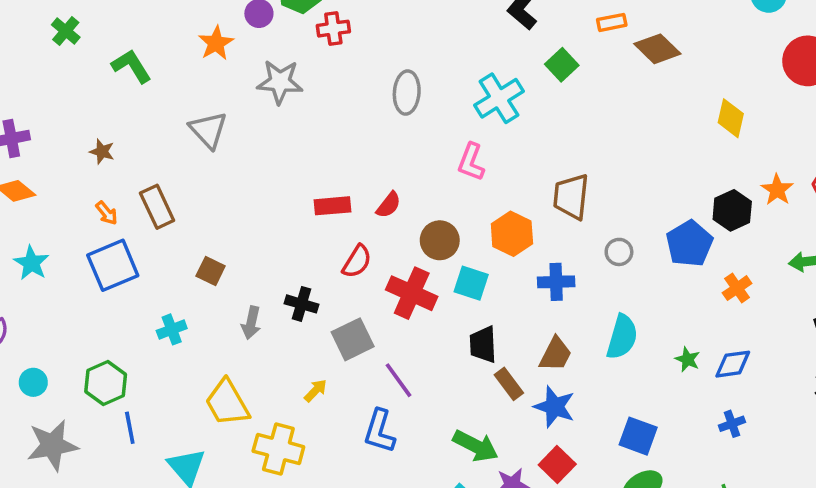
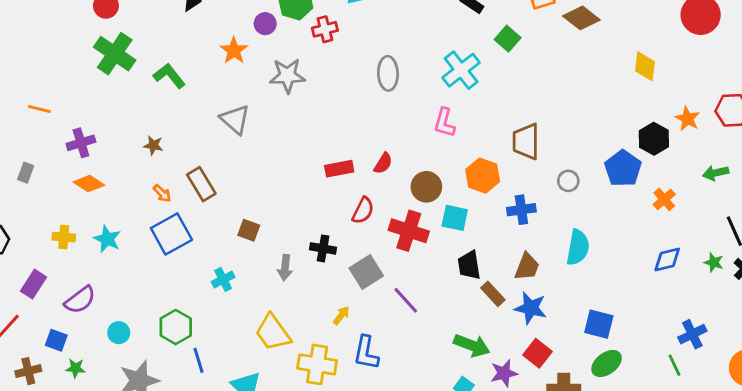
green cross: (66, 31) -> (115, 54), size x1.8
green star: (688, 359) -> (714, 262), moved
blue cross: (732, 424) -> (692, 334), moved, size x1.4
blue L-shape: (379, 431) -> (366, 353), moved

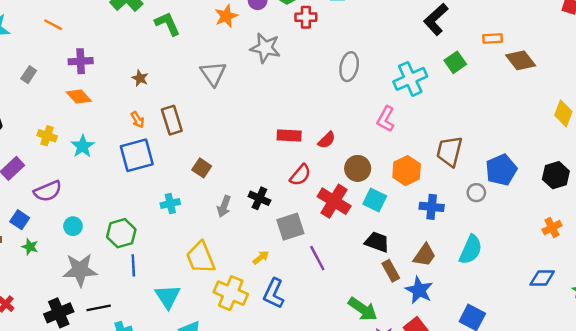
blue pentagon: (623, 168) -> (501, 170), moved
black trapezoid: (469, 265) -> (377, 242), turned 105

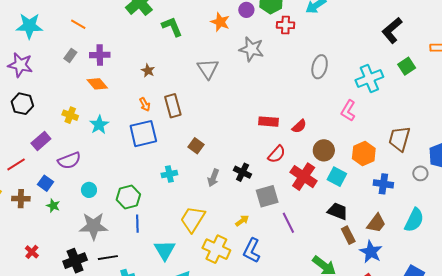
orange star: (226, 16) -> (220, 22), turned -30
gray rectangle: (29, 75) -> (70, 55), moved
yellow trapezoid: (201, 258) -> (193, 219), turned 52

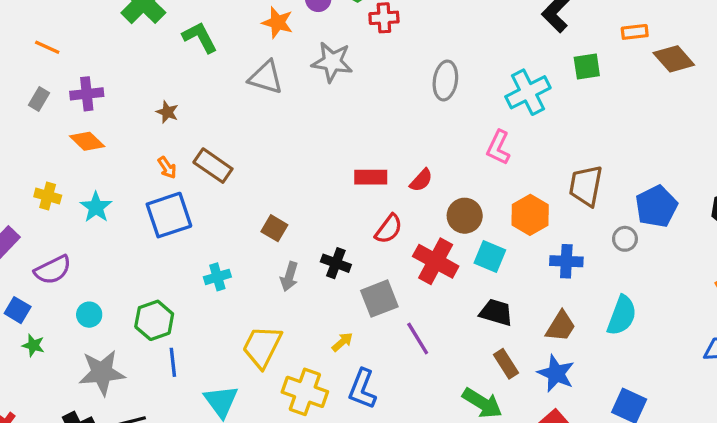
green square: (407, 66) -> (587, 67), turned 30
gray triangle: (208, 69) -> (266, 77), moved, turned -35
brown rectangle: (173, 106) -> (213, 166), turned -35
brown square: (196, 146) -> (274, 228), moved
brown rectangle: (348, 235) -> (506, 364), moved

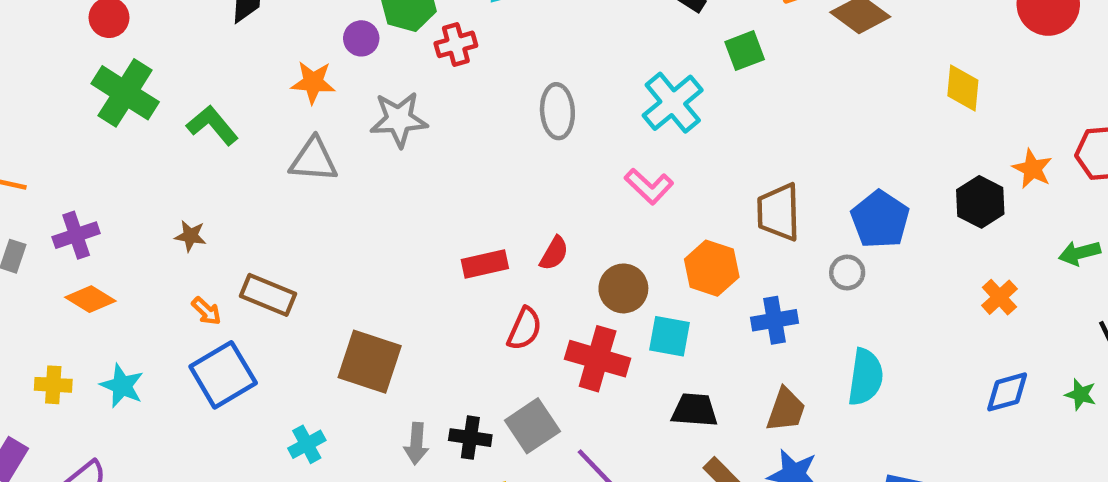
pink L-shape: (498, 148) -> (649, 186), turned -60
brown square: (274, 228) -> (370, 362), size x1.8
black cross: (336, 263) -> (470, 438), moved
gray arrow: (289, 277) -> (416, 444), moved

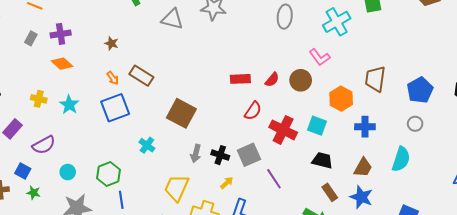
gray circle: (847, 272) -> (415, 124), moved
brown circle: (623, 288) -> (301, 80), moved
cyan cross: (307, 444) -> (147, 145), turned -35

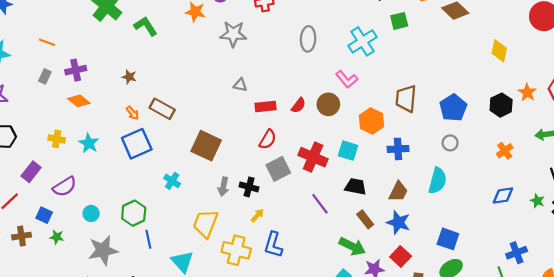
gray triangle: (172, 19) -> (240, 85), moved, size x0.6
red semicircle: (253, 111) -> (268, 139), moved
gray square: (249, 155) -> (278, 169), moved
purple line: (274, 179) -> (320, 204), moved

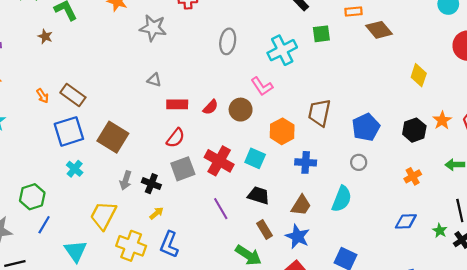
brown star: (129, 77) -> (45, 36), moved
blue square: (137, 144) -> (69, 131), moved
blue line: (148, 239) -> (44, 225), turned 36

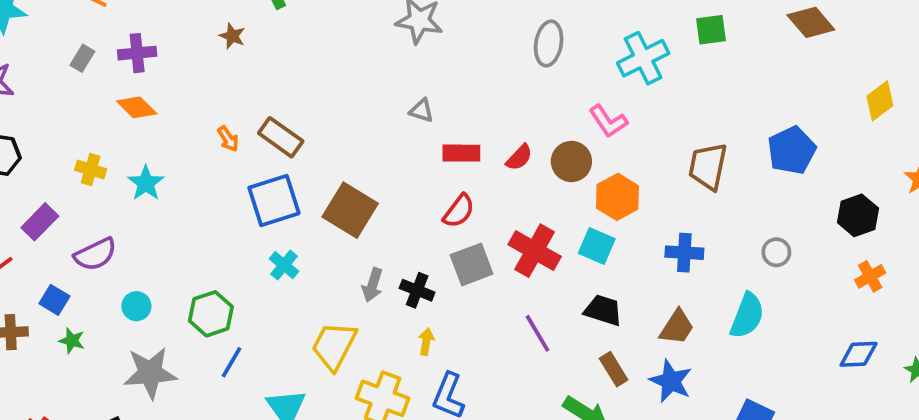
yellow diamond: (419, 75) -> (880, 101), turned 35
blue pentagon: (366, 127) -> (792, 150), moved
black hexagon: (414, 130) -> (858, 215), moved
orange hexagon: (282, 131) -> (617, 197), moved
yellow arrow: (156, 213) -> (426, 342), turned -40

